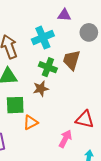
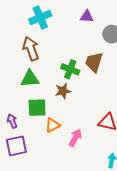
cyan cross: (43, 38) -> (40, 18), moved
pink arrow: (65, 139) -> (75, 138), moved

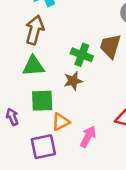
brown arrow: (31, 49) -> (35, 30), turned 35
purple square: (16, 146) -> (43, 147), moved

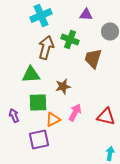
brown arrow: (35, 30) -> (46, 48), moved
green cross: (82, 55) -> (70, 40), moved
pink arrow: (88, 137) -> (75, 112), moved

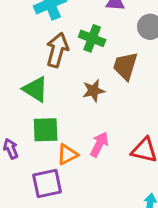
green triangle: (31, 74) -> (35, 89), turned 36
brown star: (63, 86) -> (93, 91), moved

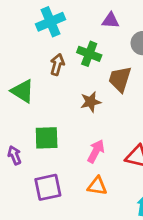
brown arrow: (57, 50) -> (57, 64), size x0.7
green triangle: (35, 89) -> (22, 91), moved
orange triangle: (67, 154) -> (97, 186), moved, turned 35

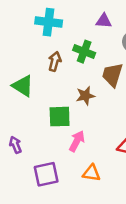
cyan cross: (51, 22) -> (49, 22), turned 30
green square: (47, 138) -> (60, 117), moved
pink arrow: (96, 151) -> (77, 141), moved

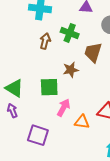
green triangle: (23, 86) -> (14, 88), moved
orange triangle: (92, 173) -> (82, 122), moved
purple square: (46, 174) -> (38, 135), turned 30

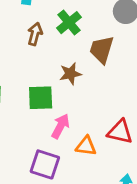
green cross: (70, 33) -> (69, 23), turned 30
purple square: (38, 135) -> (45, 164), moved

